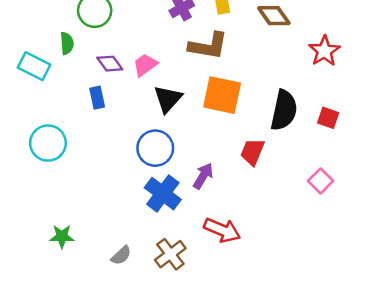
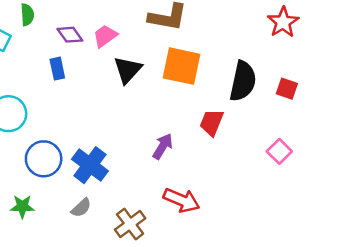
blue circle: (155, 148) -> (44, 159), moved
blue cross: (163, 194) -> (90, 165), moved
gray semicircle: (121, 255) -> (81, 208), moved

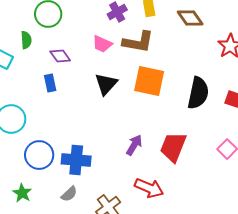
pink trapezoid: (105, 36) -> (102, 44), moved, turned -120
red trapezoid: (212, 122) -> (173, 147), moved, size x1.4
blue cross: (90, 165) -> (76, 160), turned -32
green star: (22, 206) -> (22, 193), turned 30

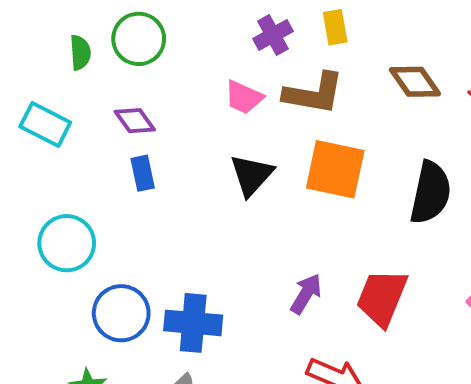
brown diamond: (190, 18) -> (415, 82), moved
green semicircle: (26, 40) -> (80, 53), moved
purple diamond: (60, 56) -> (135, 121), moved

